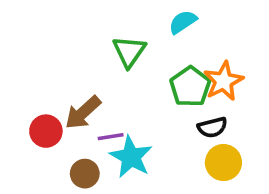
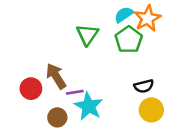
orange star: (223, 81) -> (148, 18), moved
green pentagon: (190, 87) -> (129, 40), moved
brown arrow: (83, 113) -> (56, 76), turned 100

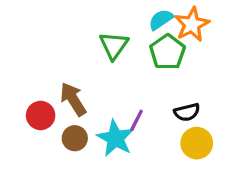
purple line: (75, 92) -> (137, 120), moved, turned -54
brown circle: (57, 117) -> (75, 138), moved

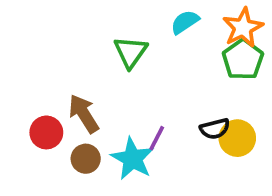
orange star: (192, 24) -> (243, 28), moved
green pentagon: (167, 52) -> (243, 59), moved
yellow circle: (197, 143) -> (237, 138), moved

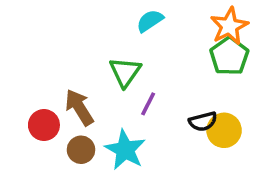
cyan semicircle: (185, 22) -> (150, 21), moved
green triangle: (131, 52) -> (125, 72), moved
purple line: (157, 138) -> (148, 104), moved

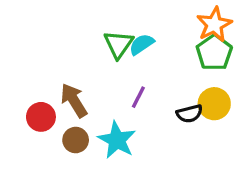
cyan semicircle: (150, 21) -> (142, 44), moved
green triangle: (125, 72) -> (119, 44), moved
yellow circle: (224, 130) -> (214, 104), moved

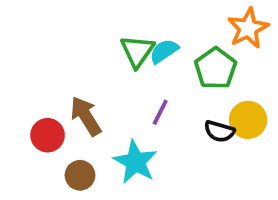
green pentagon: (214, 53) -> (216, 68), moved
black semicircle: (189, 114) -> (219, 131), turned 30
brown circle: (76, 140) -> (80, 175), moved

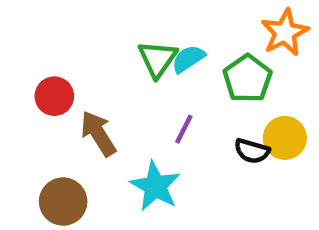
red circle: (48, 135) -> (54, 96), moved
brown circle: (80, 175) -> (63, 202), moved, size x1.4

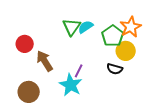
orange star: (285, 33) -> (131, 27), moved
purple line: (184, 129) -> (79, 71), moved
yellow circle: (285, 138) -> (126, 51), moved

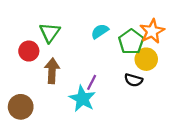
green triangle: (72, 27) -> (50, 32), moved
brown arrow: (45, 61) -> (52, 71), turned 35
brown circle: (29, 92) -> (21, 107), moved

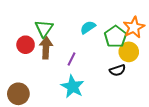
brown arrow: (52, 71) -> (46, 48), moved
black semicircle: (133, 80) -> (118, 70), turned -35
purple line: (92, 82) -> (72, 59), moved

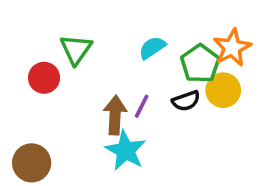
brown arrow: (46, 48) -> (115, 115), moved
purple line: (72, 59) -> (142, 106), moved
black semicircle: (118, 70) -> (186, 101), moved

